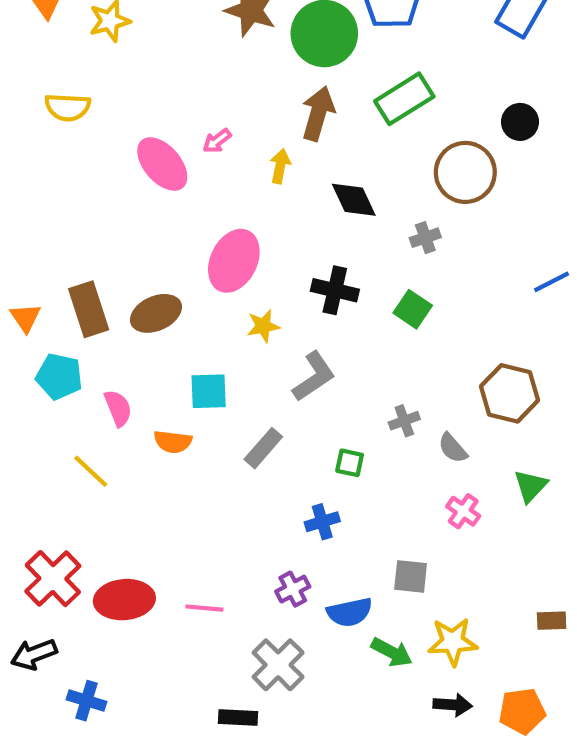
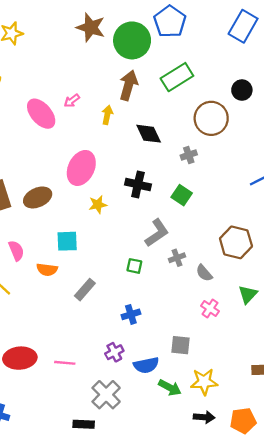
gray L-shape: (314, 377) -> (157, 233), moved
gray rectangle: (263, 448) -> (85, 290), moved
green square: (350, 463) -> (134, 266), moved

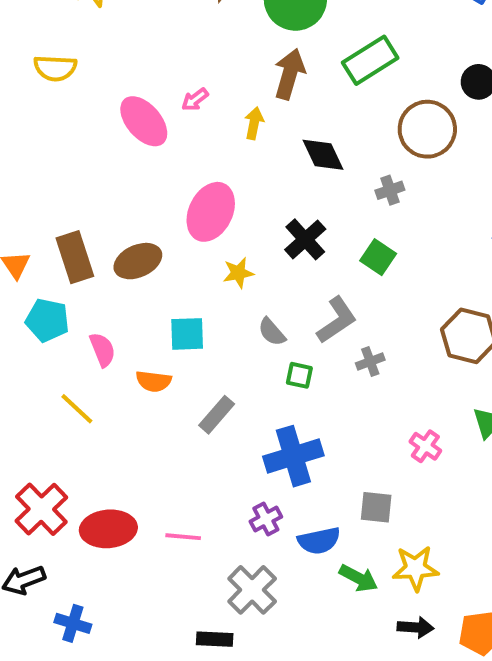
black cross: (138, 184) -> (305, 239), turned 35
gray semicircle: (204, 273) -> (272, 332), moved
blue cross: (131, 314) -> (293, 456), size x1.8

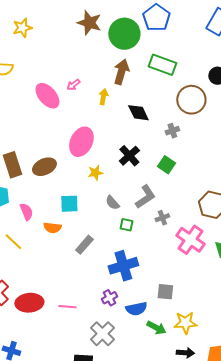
green rectangle: (370, 60) -> (162, 65), turned 52
pink cross: (425, 446) -> (190, 240), moved, size x1.8

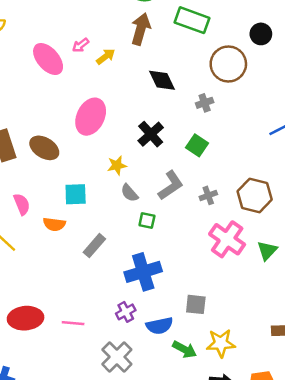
yellow arrow: (103, 97) -> (106, 56), moved, turned 42
brown ellipse: (44, 167) -> (44, 148), turned 55
yellow star: (95, 173) -> (117, 165), moved
gray cross: (162, 218) -> (208, 195), moved

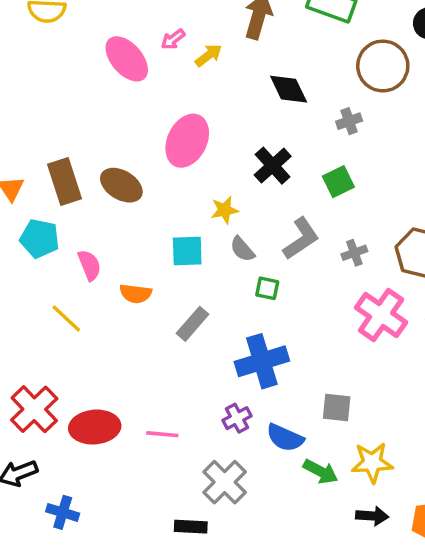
green square: (197, 145) -> (338, 182), turned 30
cyan square: (76, 194) -> (187, 251), moved
blue semicircle: (159, 326) -> (285, 438), turned 36

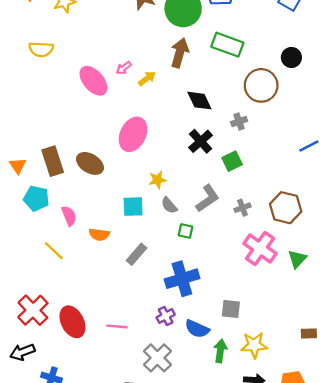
black cross: (273, 166) -> (201, 141), moved
red ellipse: (95, 427) -> (72, 322), turned 68
green arrow: (321, 471) -> (220, 351), turned -110

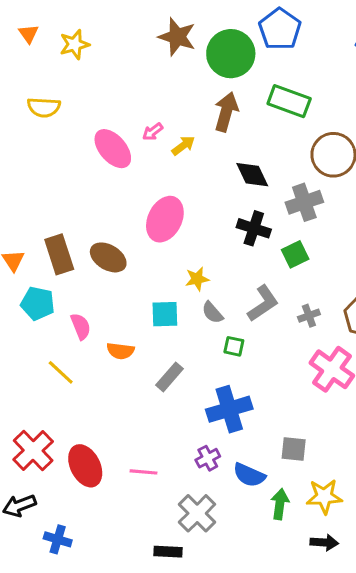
gray cross: (239, 122) -> (304, 202), size x1.6
black cross: (201, 141) -> (254, 228), turned -30

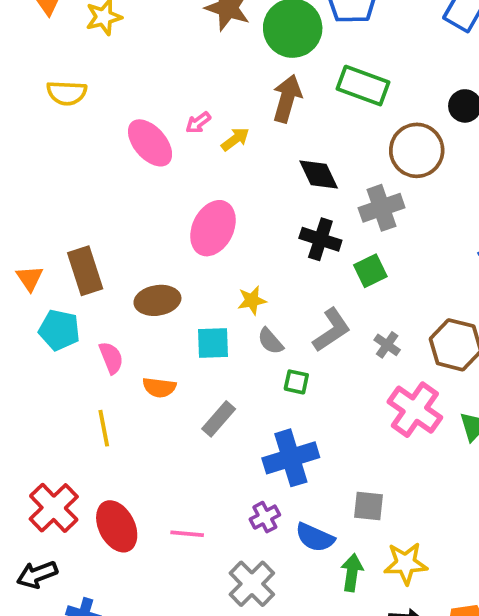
brown ellipse: (108, 257) -> (157, 300), moved, turned -40
gray cross: (309, 316) -> (387, 345), turned -35
yellow line: (61, 372) -> (104, 428), moved, turned 36

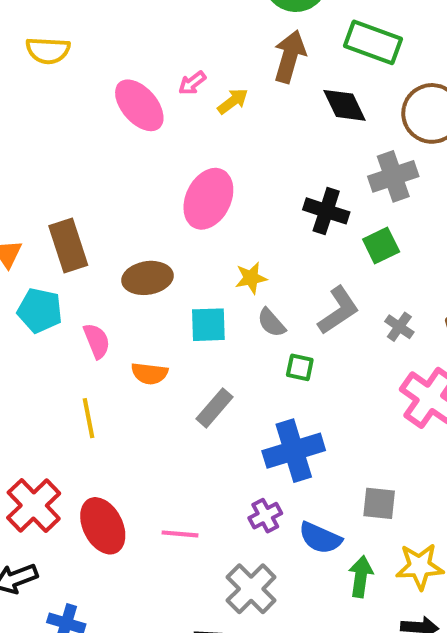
black diamond: (319, 174) -> (345, 105), moved

